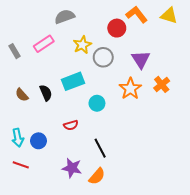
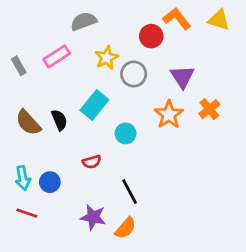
cyan rectangle: (73, 81) -> (94, 105), turned -30
brown semicircle: (22, 95) -> (28, 123), size x1.5

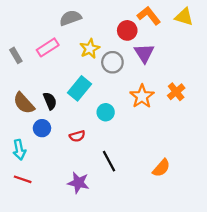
purple triangle: (182, 77) -> (144, 53), moved
blue circle: (50, 182) -> (42, 128), moved
orange semicircle: (126, 228) -> (161, 168), moved

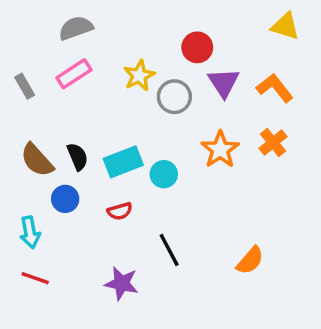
orange L-shape: (149, 16) -> (275, 88), moved
gray semicircle: (70, 18) -> (76, 28), moved
cyan rectangle: (79, 88) -> (123, 162), moved, turned 30

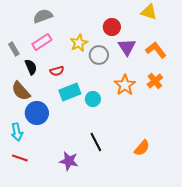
yellow triangle: (285, 26) -> (149, 12), moved
black semicircle: (77, 157) -> (31, 67), moved
blue circle: (65, 199) -> (37, 113), size x1.5
red semicircle: (120, 211) -> (57, 71), moved

